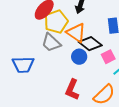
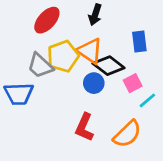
yellow pentagon: (56, 22) -> (63, 56), moved
gray trapezoid: (51, 43) -> (40, 66), moved

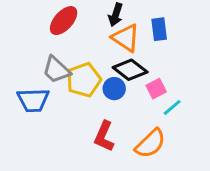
blue rectangle: (139, 42) -> (159, 29), moved
orange triangle: (90, 51) -> (126, 38), moved
yellow pentagon: (63, 56) -> (84, 80), moved

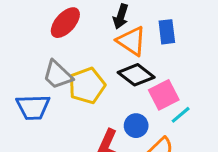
blue circle: (114, 89) -> (136, 126), moved
pink square: (156, 89) -> (164, 95), size x1.4

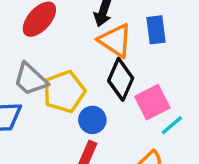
black diamond: (136, 75) -> (121, 79), turned 76
blue circle: (136, 126) -> (92, 120), moved

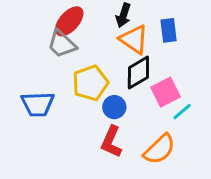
gray trapezoid: (31, 79) -> (62, 44), moved
black diamond: (121, 79) -> (138, 72), turned 36

